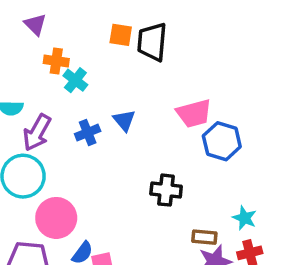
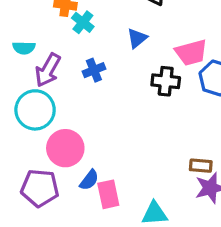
blue triangle: (124, 120) -> (137, 38), moved, turned 30
black cross: (166, 190) -> (166, 81), moved

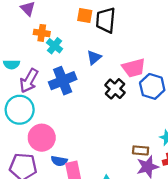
blue cross: (94, 70) -> (63, 81), size x1.6
black cross: (166, 81) -> (115, 89), turned 36
blue semicircle: (89, 180) -> (59, 161), turned 63

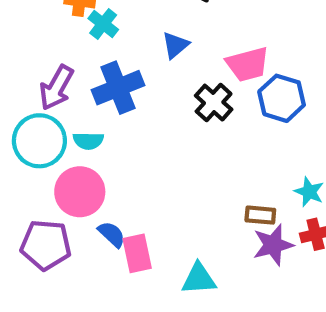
cyan semicircle: (11, 64) -> (88, 141), moved
blue semicircle: (59, 161) -> (112, 234), turned -147

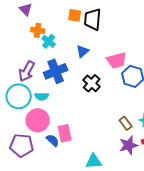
black cross: (214, 103) -> (92, 83), moved
brown rectangle: (260, 215) -> (126, 123), moved, turned 48
pink rectangle: (137, 253) -> (65, 133), moved

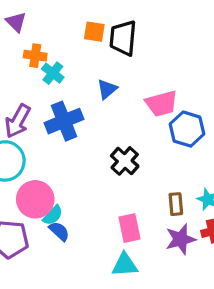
black cross: (92, 83) -> (125, 161), moved
cyan semicircle: (42, 96) -> (53, 215), moved, turned -48
brown rectangle: (126, 123) -> (176, 204), turned 32
pink rectangle: (65, 133) -> (129, 228), moved

